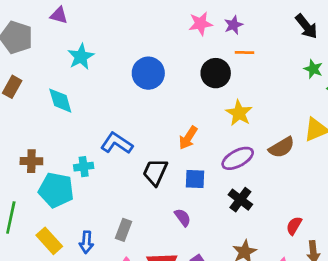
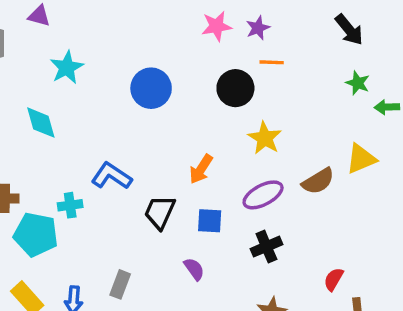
black cross: (240, 200) -> (266, 247), turned 30

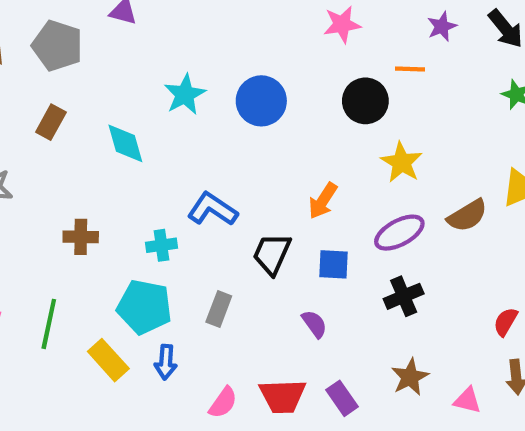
purple star: (258, 28) -> (442, 27), moved
cyan star: (67, 67) -> (185, 95), moved
cyan pentagon: (36, 235) -> (144, 307), moved
red semicircle: (334, 279) -> (506, 322), moved
gray rectangle: (120, 284) -> (219, 309), moved

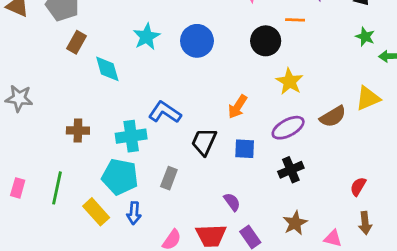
brown rectangle: (51, 122) -> (77, 42), moved
cyan cross: (161, 245) -> (131, 136), size x1.5
purple semicircle: (314, 324) -> (232, 202), moved

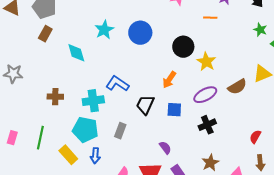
black circle: (266, 41) -> (183, 47), moved
brown rectangle: (77, 42) -> (45, 34), moved

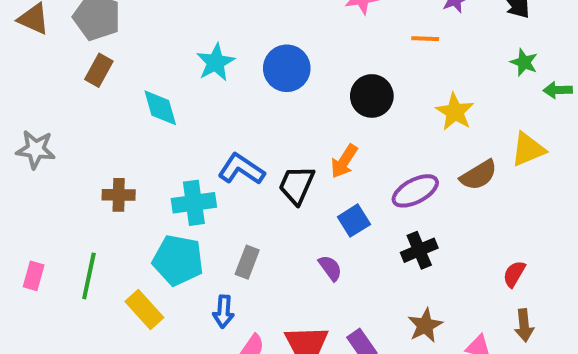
yellow star: (206, 62) -> (455, 112), moved
black trapezoid: (145, 105) -> (297, 185), moved
blue square: (174, 110) -> (354, 221), turned -35
purple semicircle: (165, 148) -> (330, 268), moved
blue arrow: (95, 156) -> (223, 312), moved

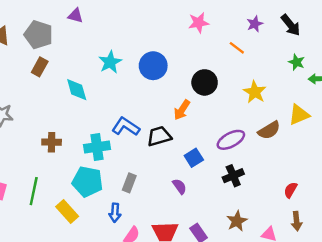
orange line: (425, 39) -> (237, 48), turned 35
orange arrow: (344, 161) -> (182, 110), moved
black trapezoid: (297, 185) -> (159, 136), turned 50

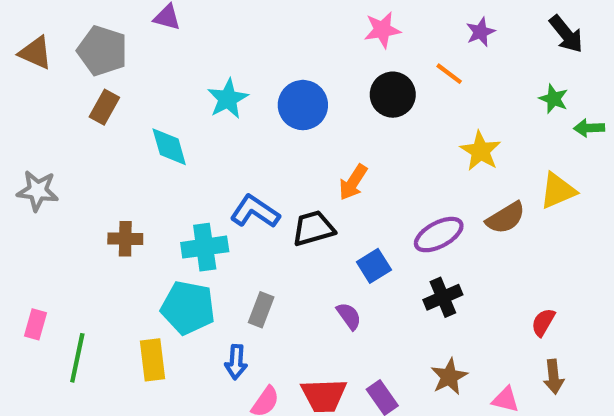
black arrow: (291, 25) -> (566, 34), moved
black circle: (205, 82) -> (393, 95), moved
green line: (34, 191) -> (77, 358), moved
yellow rectangle: (67, 212) -> (152, 360), turned 35

